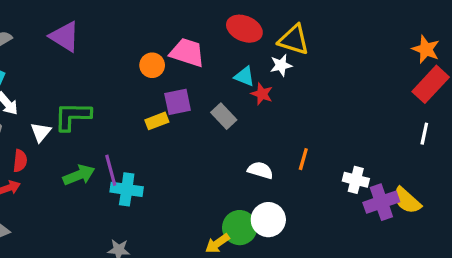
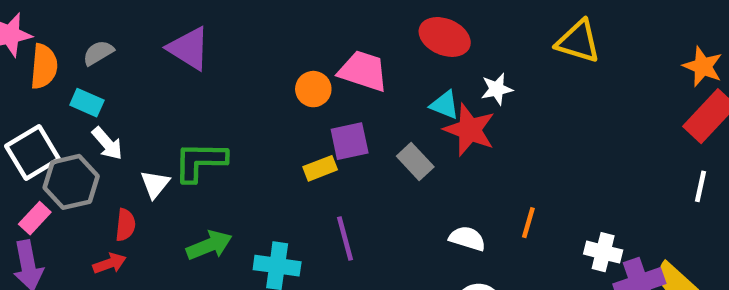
yellow triangle: (294, 40) -> (578, 42), moved
red star: (262, 94) -> (470, 130), size x1.6
purple line: (111, 170) -> (345, 238), moved

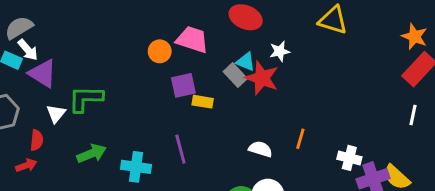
purple triangle: (189, 48) -> (43, 74), moved
gray semicircle: (98, 53) -> (19, 28), size x1.4
white arrow: (107, 143) -> (28, 50), moved
gray rectangle: (415, 162) -> (235, 75), moved
yellow rectangle: (320, 168) -> (203, 102), moved, turned 30

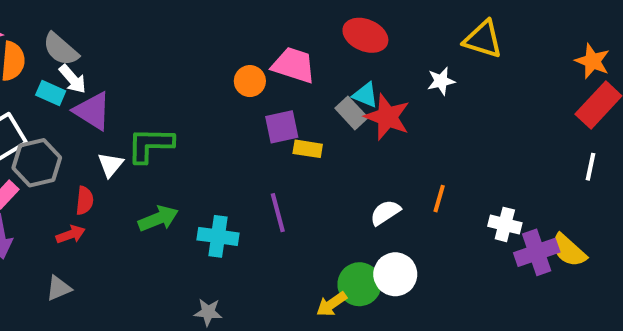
gray semicircle: (19, 28) -> (61, 49), turned -108
white star: (280, 51) -> (441, 81), moved
white semicircle: (260, 149) -> (385, 213), turned -50

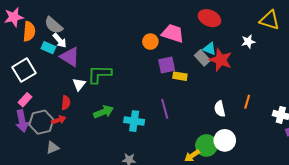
gray hexagon: (37, 163) -> (41, 122), moved
white semicircle: (385, 213) -> (220, 109), turned -70

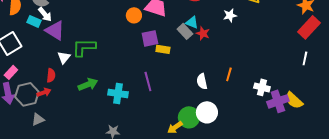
red star: (221, 60) -> (203, 33), size x0.6

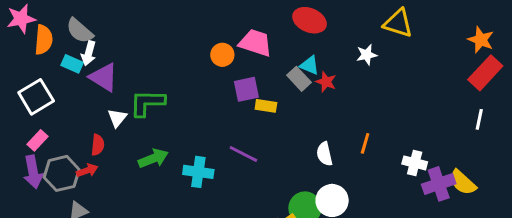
white arrow: (45, 14) -> (89, 53), turned 56
purple line: (148, 81) -> (243, 154), turned -48

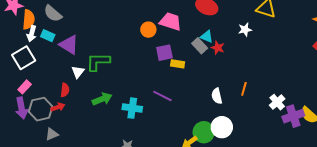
white arrow: (89, 53) -> (32, 34), moved
white cross: (415, 163) -> (277, 102), turned 35

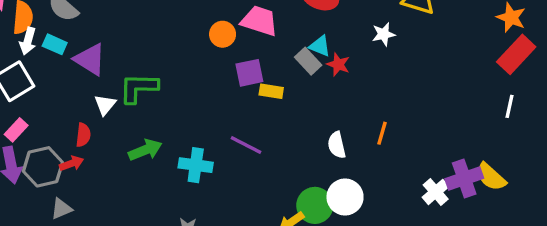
white cross: (277, 102) -> (436, 192), moved

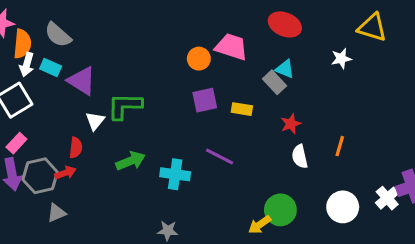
red star: (338, 64) -> (291, 124), moved, turned 30
purple square: (249, 73) -> (205, 100), moved
white circle: (345, 197) -> (343, 207), moved

